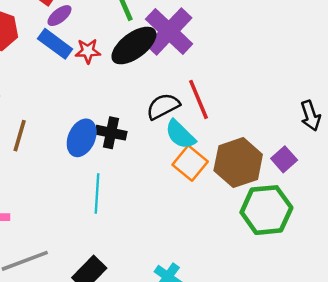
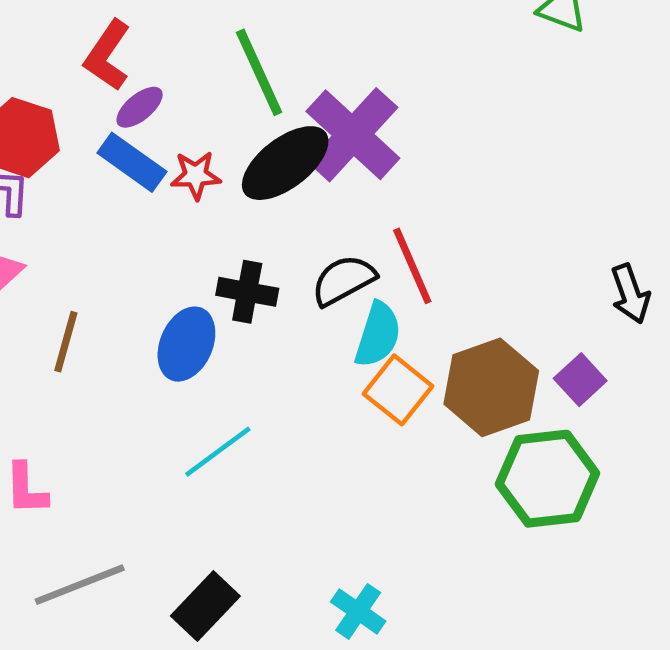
black cross: (111, 133) -> (247, 292), moved
cyan semicircle: (180, 135) -> (378, 335), turned -116
cyan line: (97, 193) -> (218, 452), turned 51

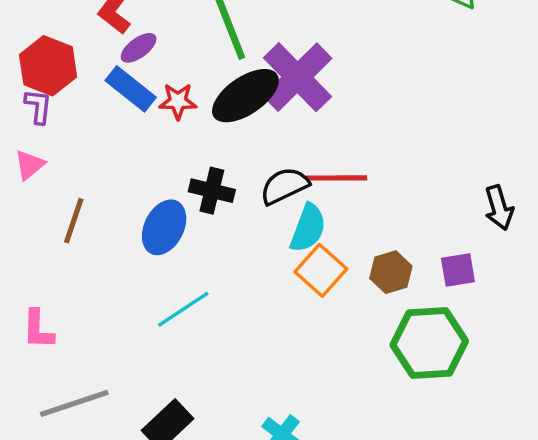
red line: (412, 266) -> (337, 178), turned -70
purple square: (580, 380) -> (458, 270), turned 30
brown hexagon: (491, 387) -> (391, 272), size x0.6

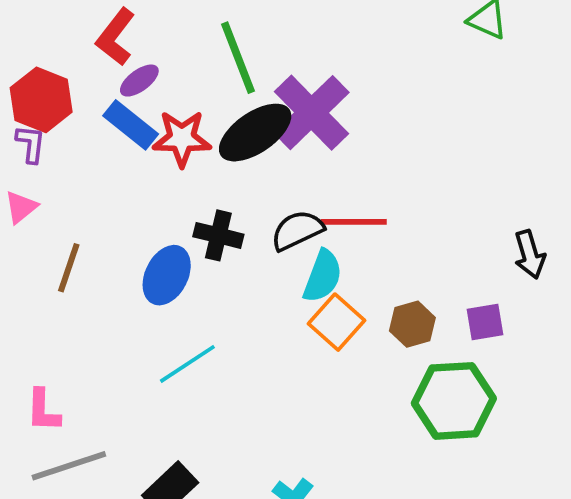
red star: (178, 101) -> (182, 138), size x1.4
pink L-shape: (38, 329) -> (43, 410), moved

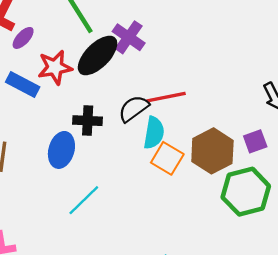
purple cross: (311, 113) -> (129, 37), size x0.7
blue rectangle: (131, 125) -> (23, 84), moved
brown hexagon: (412, 324) -> (212, 151), size x1.6

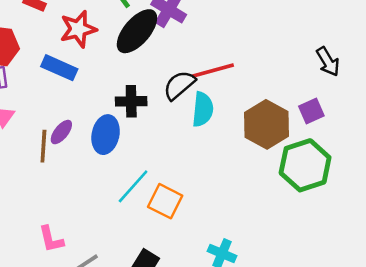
purple ellipse: (23, 38) -> (61, 132), moved
red star: (55, 67) -> (78, 29), moved
orange square: (167, 158) -> (165, 201), moved

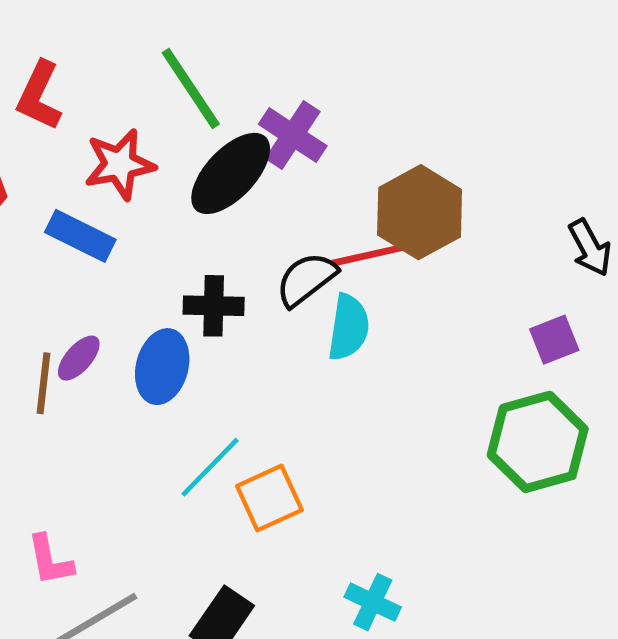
brown hexagon: (266, 124) -> (420, 212), moved
orange square: (165, 201) -> (269, 498), turned 36

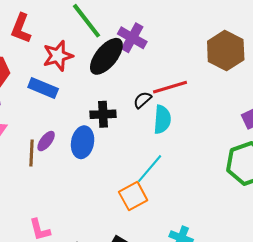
brown hexagon: (420, 212) -> (226, 50), moved
black semicircle: (306, 279) -> (142, 100), size x0.7
cyan line: (210, 467) -> (150, 169), moved

